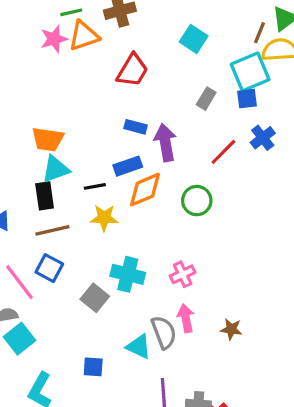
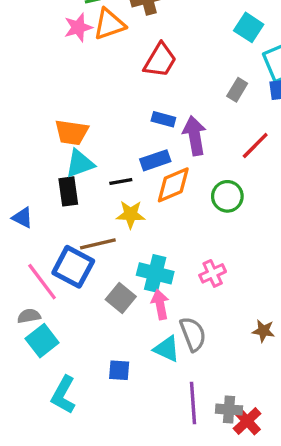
cyan square: (194, 39) -> (249, 27), moved
brown line: (52, 230) -> (98, 244), moved
blue square: (49, 268) -> (73, 267), size x1.4
pink arrow: (186, 318) -> (160, 305), moved

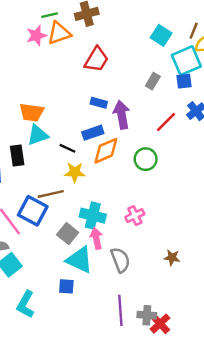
black line: (121, 182) -> (68, 148), turned 35
black rectangle: (68, 191) -> (17, 156), moved
cyan triangle: (167, 349) -> (80, 260), moved, size x1.4

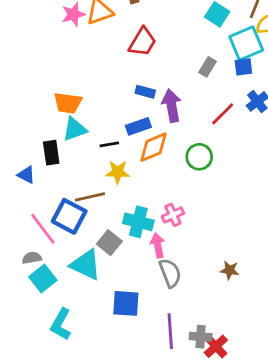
black line: (68, 148) -> (109, 144), turned -35
pink cross: (135, 216) -> (173, 215), moved
pink arrow: (96, 238) -> (158, 245), moved
cyan triangle: (80, 260) -> (86, 265), moved
blue square: (66, 286) -> (126, 303), moved, size x1.5

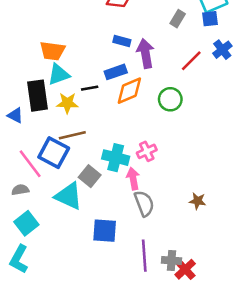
black rectangle: (51, 153) -> (38, 96), size x1.4
yellow star: (118, 172) -> (67, 103), moved
cyan square: (43, 279) -> (26, 223), moved
cyan L-shape: (61, 324) -> (19, 259), moved

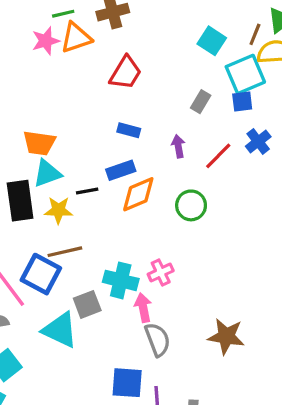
purple arrow: (145, 53) -> (178, 146), moved, size x0.6
gray square: (90, 176) -> (87, 304), turned 30
brown star: (198, 201) -> (226, 336), size x1.6
blue square: (105, 231) -> (127, 383), moved

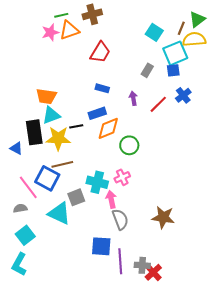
green circle: (191, 205) -> (129, 145), moved
yellow star: (58, 210) -> (58, 138), size x1.4

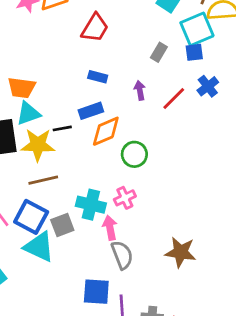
blue square: (47, 178) -> (31, 217), moved

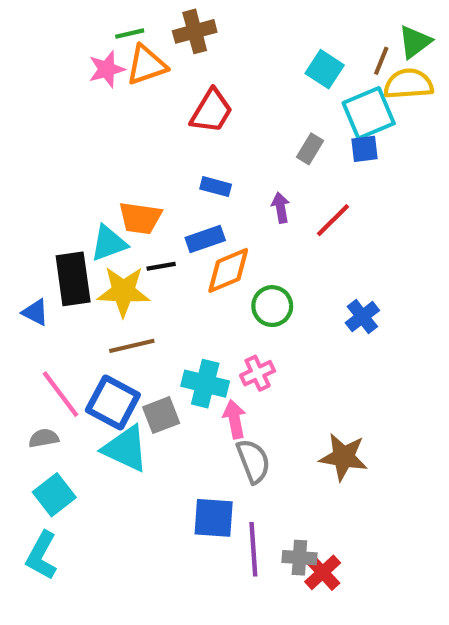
blue cross: (208, 86) -> (362, 317), moved
orange trapezoid: (22, 88) -> (140, 218), moved

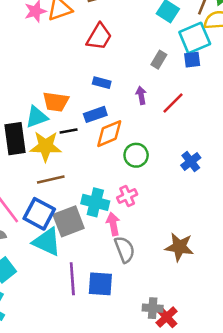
gray square: (161, 415) -> (69, 221), size x1.4
purple line: (253, 549) -> (72, 279), moved

